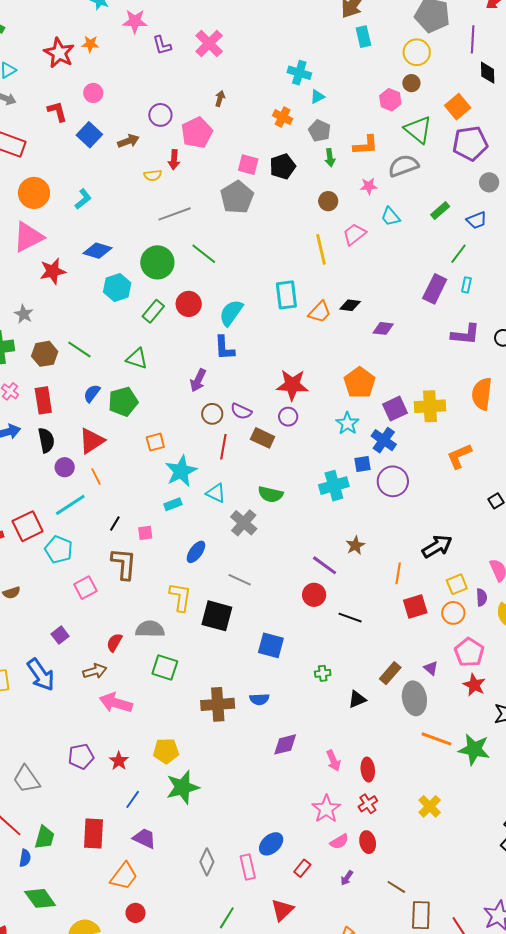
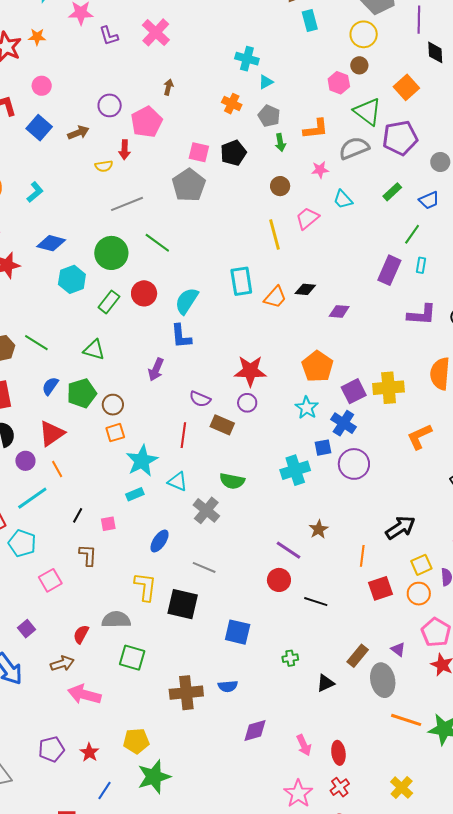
purple pentagon: (470, 143) -> (400, 138), moved
brown circle: (212, 414) -> (113, 405), moved
brown L-shape: (124, 564) -> (88, 555), size x0.7

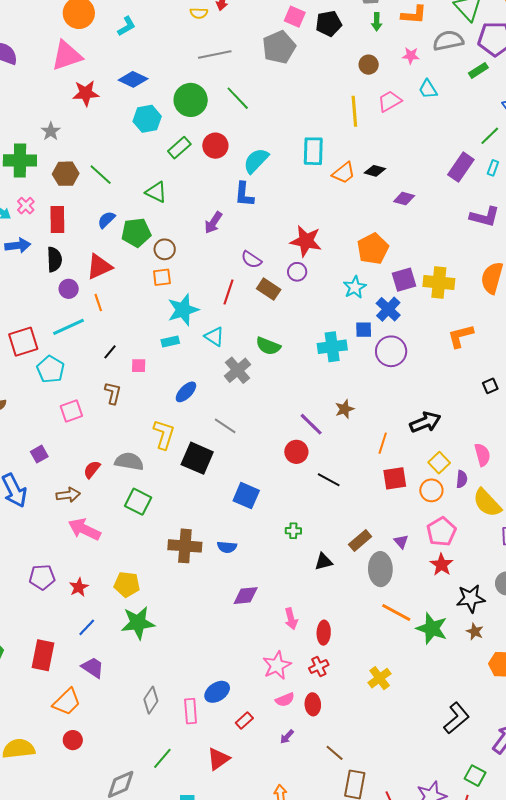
green rectangle: (392, 192) -> (478, 70), moved
yellow square: (421, 565) -> (439, 463), turned -30

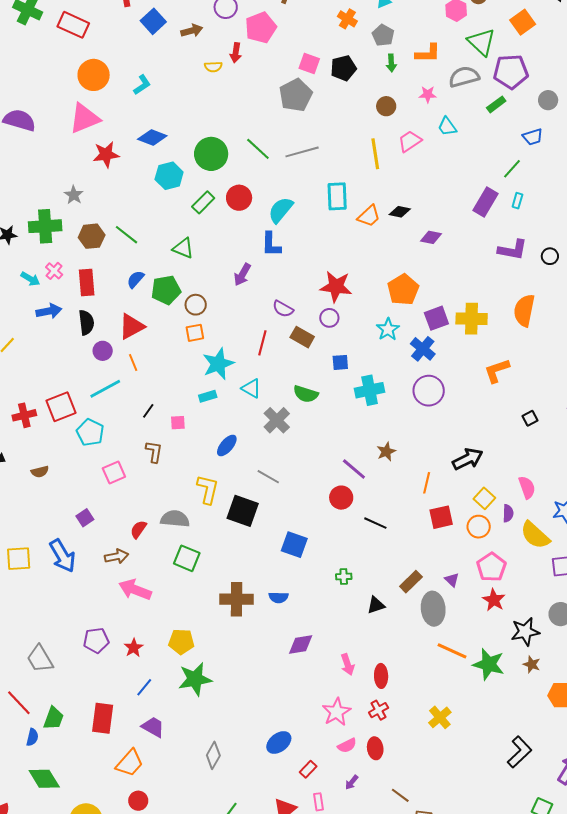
gray line: (215, 55) -> (302, 152), moved
blue square: (364, 330) -> (340, 362), moved
pink rectangle: (191, 711) -> (318, 802), moved, size x0.7

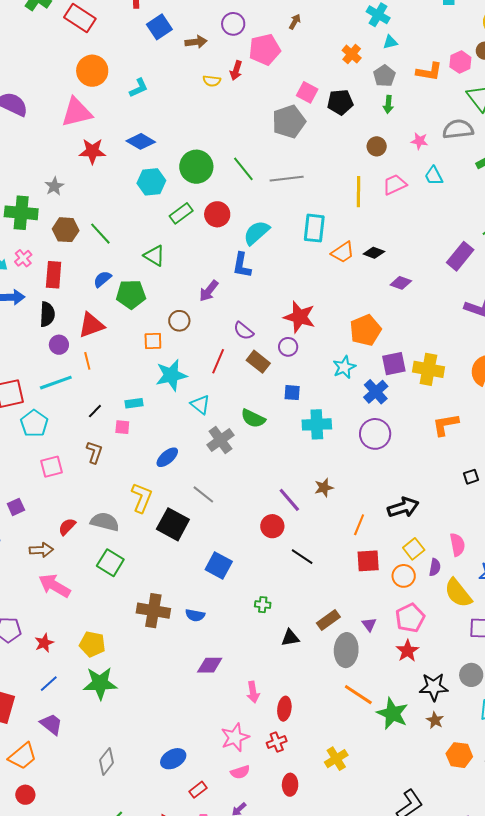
orange L-shape: (428, 53) -> (429, 72), moved
brown circle: (196, 305) -> (179, 321), moved
cyan rectangle: (208, 396) -> (134, 403), moved
red ellipse: (375, 748) -> (290, 785), moved

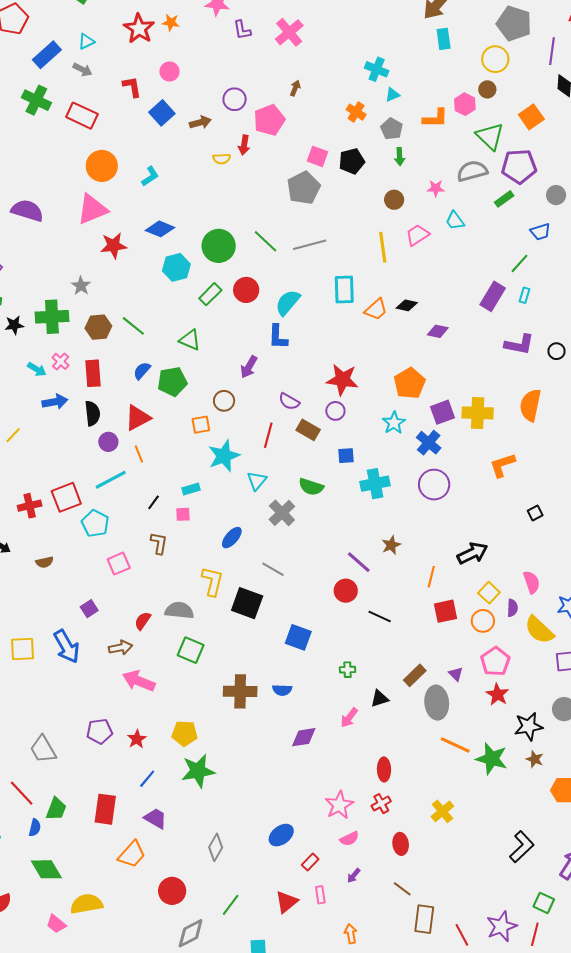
cyan triangle: (200, 405) -> (257, 481), turned 40
pink arrow: (253, 692) -> (349, 718), moved, turned 55
red circle: (25, 795) -> (172, 891), moved, size x1.4

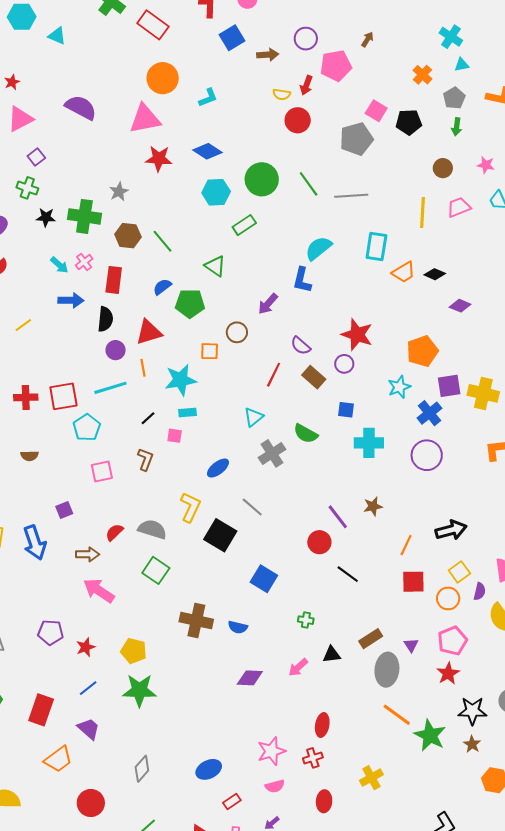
red circle: (246, 290) -> (298, 120), moved
cyan star: (224, 456) -> (181, 380), moved

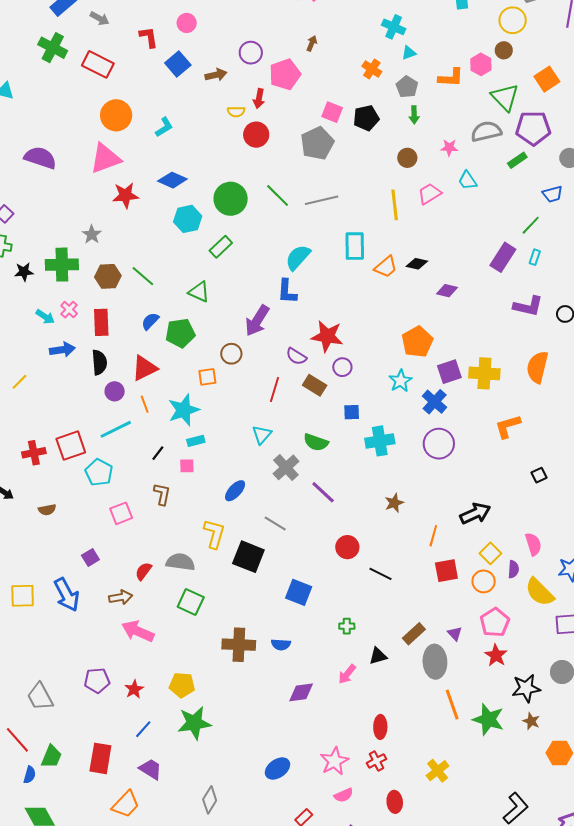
purple arrow: (268, 304) -> (257, 321), size x1.4
red star: (357, 335) -> (327, 336), moved
purple line: (338, 517) -> (323, 492), moved
orange line: (397, 715) -> (452, 705), turned 44
blue ellipse: (209, 769) -> (278, 768), moved

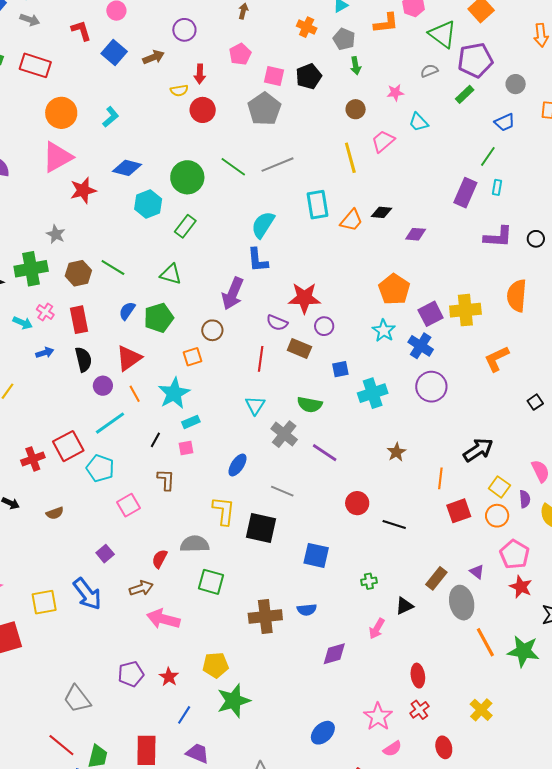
pink pentagon: (285, 74) -> (240, 54), moved, size x0.7
gray semicircle: (486, 131) -> (429, 71), size x0.6
blue arrow: (62, 350) -> (45, 353), size x0.7

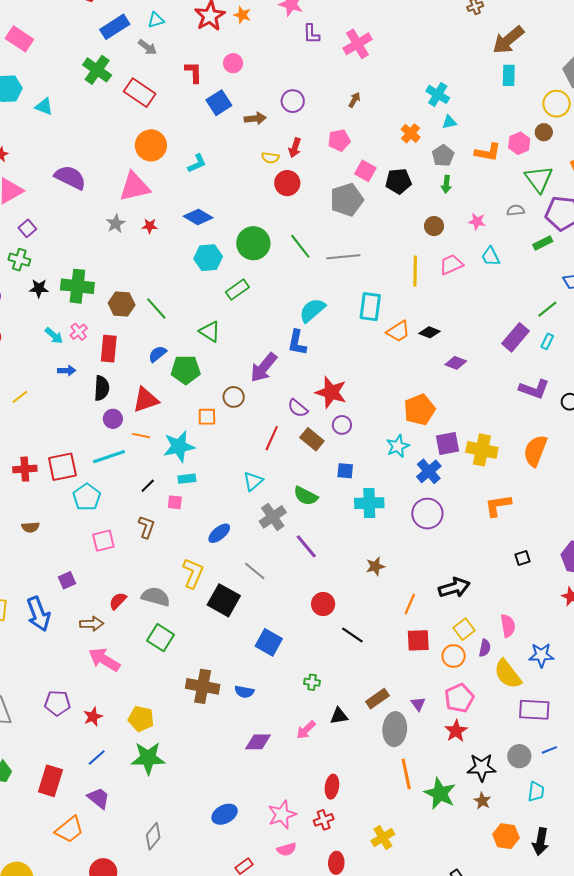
red star: (83, 190) -> (150, 226), size x0.6
gray star: (56, 234) -> (116, 224), moved
orange line: (135, 394) -> (141, 436), turned -66

